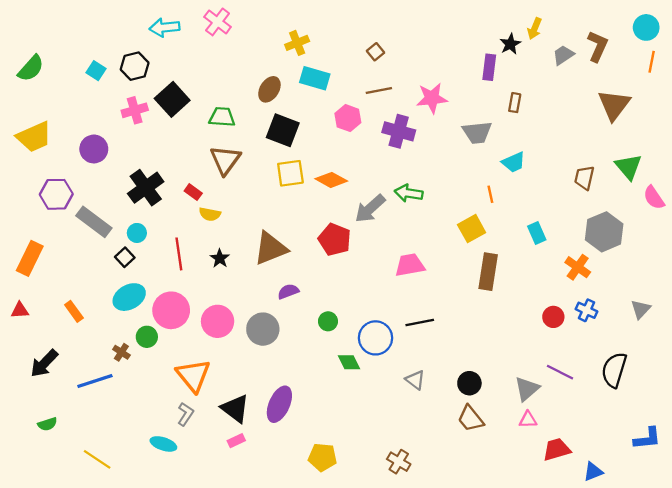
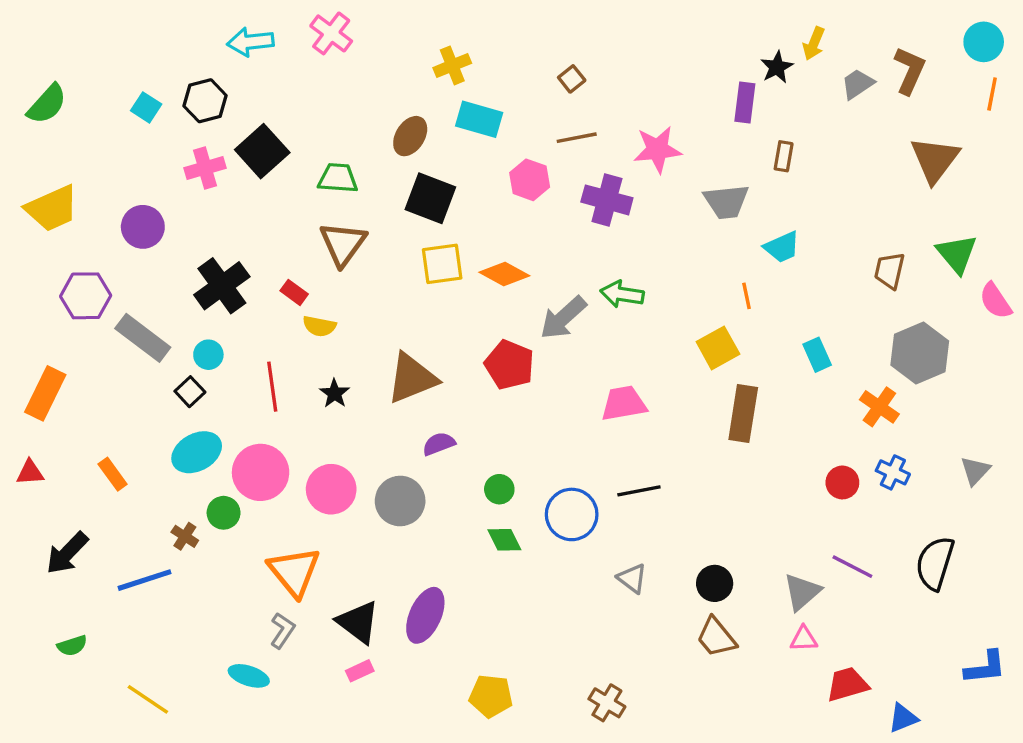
green diamond: (349, 362) -> (504, 540), moved

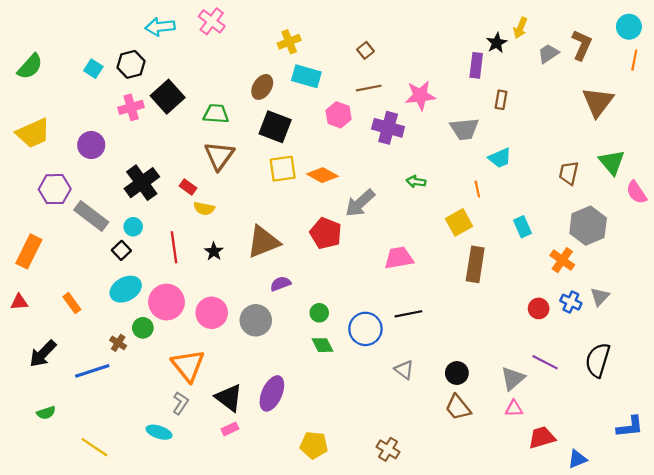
green arrow: (622, 294) -> (416, 182), moved, size x0.7
gray triangle: (975, 471) -> (600, 297), moved

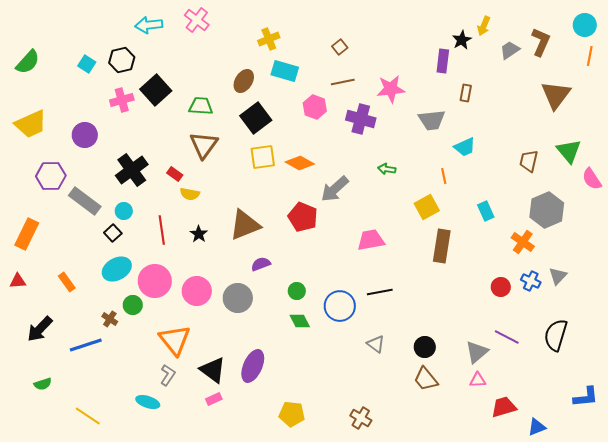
black square: (275, 127) -> (256, 118), turned 32

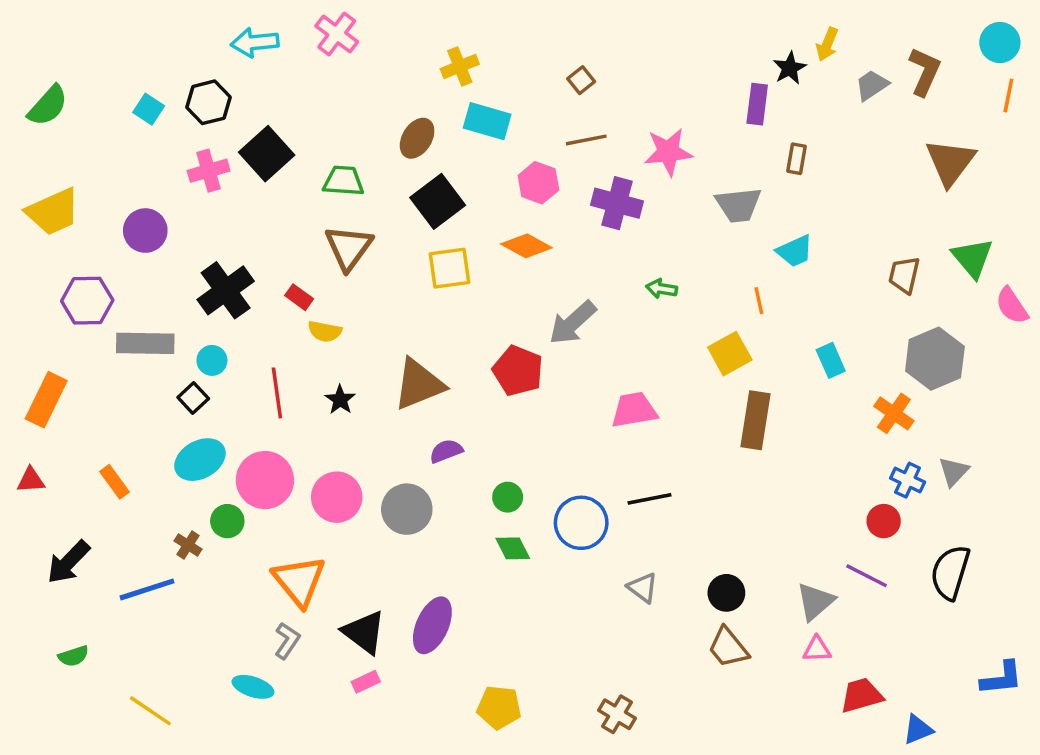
orange diamond: (300, 163) -> (526, 246), moved
gray rectangle: (85, 201) -> (145, 343), turned -36
red circle: (501, 287) -> (884, 521), moved

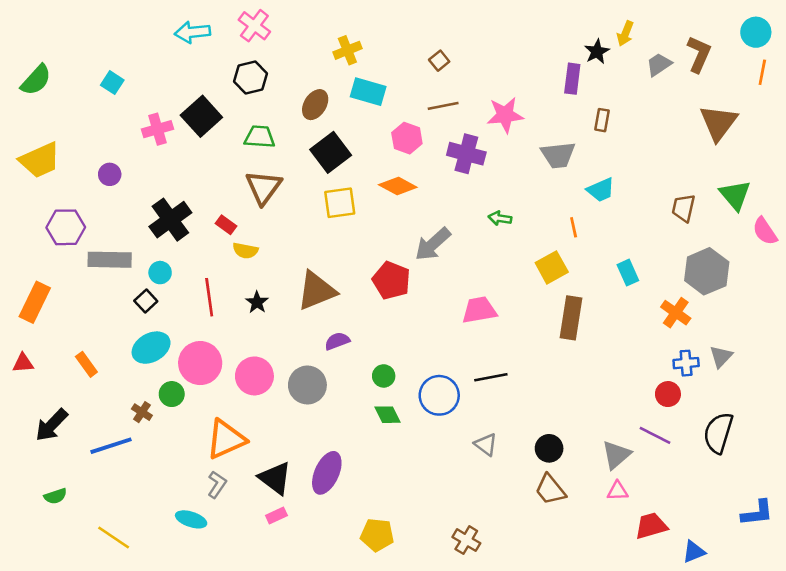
black hexagon: (209, 102) -> (251, 77), moved
purple circle: (145, 231) -> (110, 174), size x0.7
blue cross: (908, 480) -> (686, 363), turned -30
orange triangle: (299, 581) -> (226, 439), turned 45

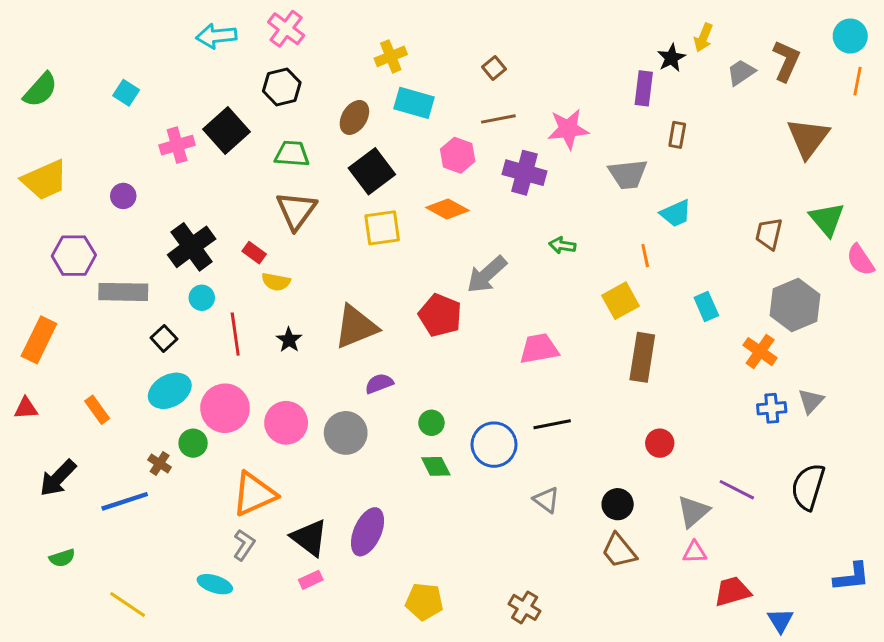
cyan circle: (160, 273) -> (202, 298), moved
red circle: (668, 394) -> (660, 443), moved
blue triangle: (694, 552) -> (780, 621), turned -40

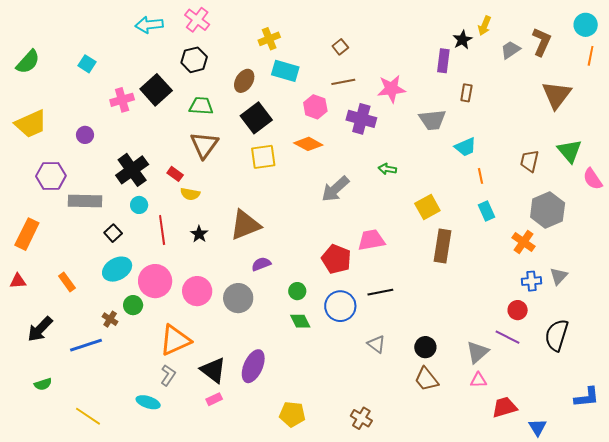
orange line: (645, 256) -> (480, 176), moved
red pentagon: (440, 315) -> (336, 259), moved
red circle: (660, 443) -> (518, 310), moved

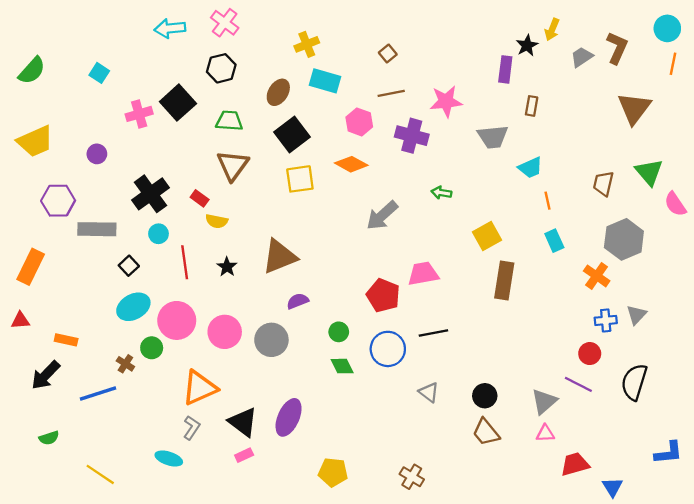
orange rectangle: (67, 282) -> (66, 340), moved, turned -42

